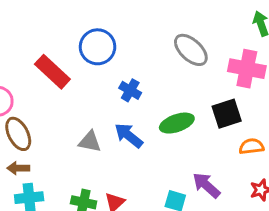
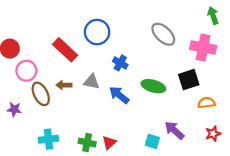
green ellipse: (177, 123) -> (153, 86), turned 35
gray triangle: (90, 142) -> (92, 82), moved
brown arrow: (18, 168) -> (64, 85), moved

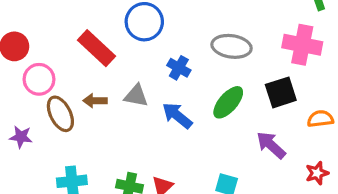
gray ellipse: (163, 34) -> (232, 46), moved, turned -35
green ellipse: (153, 86) -> (228, 102), turned -65
orange semicircle: (206, 103) -> (320, 119), moved
purple arrow: (174, 130) -> (271, 145), moved

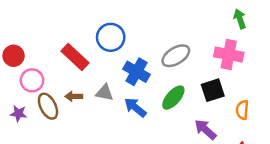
gray ellipse: (232, 46) -> (176, 56), turned -40
blue cross: (179, 68) -> (137, 72), size x1.5
orange semicircle: (320, 119) -> (242, 110), turned -78
purple star: (21, 137) -> (18, 114), moved

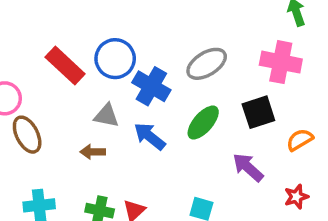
blue circle: (111, 37) -> (115, 59), moved
brown arrow: (74, 96) -> (93, 152), moved
orange semicircle: (242, 110) -> (300, 140), turned 54

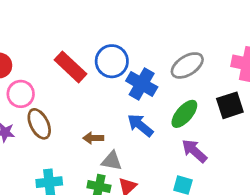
gray triangle: (106, 116) -> (112, 161), moved
purple arrow: (248, 167) -> (194, 151), moved

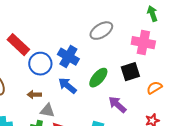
blue circle: (112, 61) -> (40, 64), moved
gray ellipse: (187, 65) -> (101, 31), moved
purple arrow: (194, 151) -> (117, 105), moved

